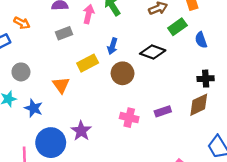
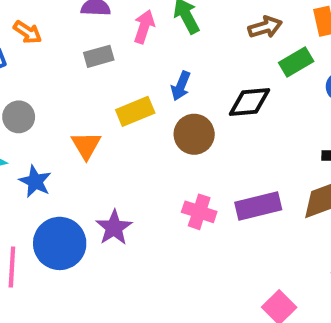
black diamond: (153, 52) -> (249, 102), turned -30
purple rectangle: (163, 111) -> (258, 206), size x1.5

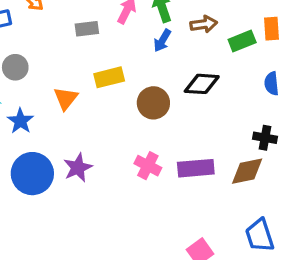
brown arrow: (265, 27) -> (204, 24), moved
green rectangle: (296, 62) -> (242, 41), moved
blue arrow: (181, 86) -> (162, 40), moved

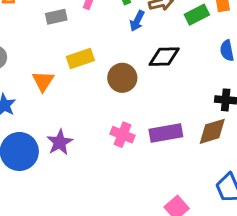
blue arrow: (162, 40) -> (137, 21), moved

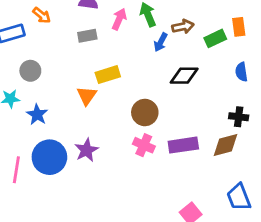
brown circle: (122, 78) -> (145, 112), moved
orange triangle: (43, 81) -> (87, 96), moved

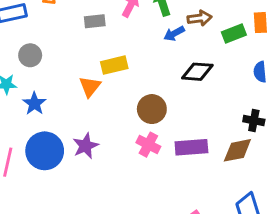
blue arrow: (161, 42) -> (174, 34), turned 30

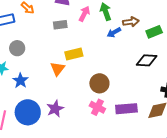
black diamond: (197, 72) -> (147, 60), moved

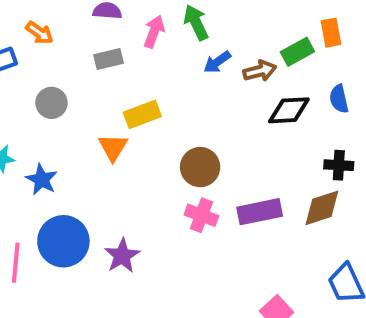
brown arrow: (131, 22) -> (260, 71), moved
gray circle: (17, 48) -> (52, 103), moved
purple star: (55, 109) -> (122, 256), moved

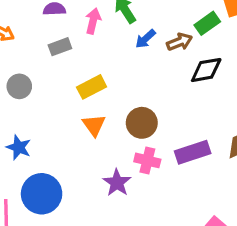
orange triangle: (113, 147) -> (94, 125), moved
purple star: (122, 256) -> (117, 183), moved

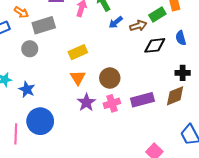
gray rectangle: (60, 47) -> (44, 25), moved, size x1.5
pink cross: (147, 160) -> (112, 103), turned -35
purple star: (117, 183) -> (86, 102), moved

